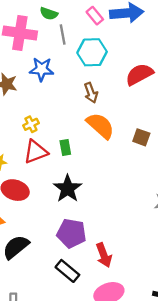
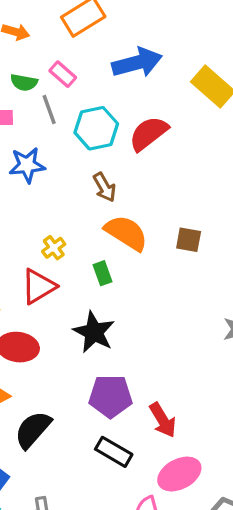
pink rectangle: (95, 16) -> (63, 74), moved
red semicircle: (139, 74) -> (149, 133), moved
yellow cross: (31, 124) -> (54, 248), moved
green rectangle: (65, 148) -> (103, 273), moved

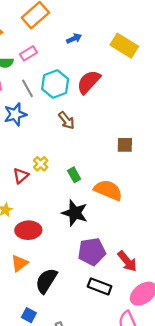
blue arrow: (137, 63) -> (74, 38), size x0.5
pink rectangle: (63, 74) -> (28, 53), turned -63
gray line: (49, 109) -> (27, 88), moved
orange semicircle: (126, 233) -> (108, 190), moved
red triangle: (38, 286) -> (21, 176), moved, size x0.7

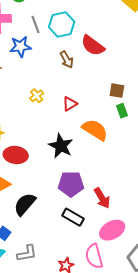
red semicircle: (89, 82) -> (93, 45), moved, turned -105
green rectangle: (74, 175) -> (122, 111), moved
red triangle: (21, 176) -> (70, 104), moved

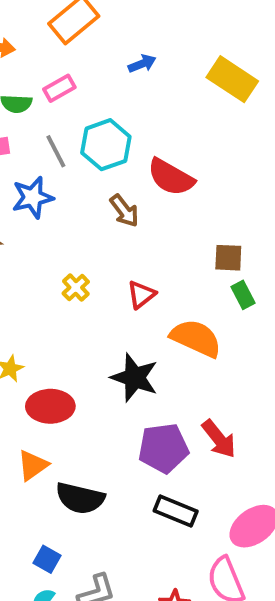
red arrow: (102, 198) -> (219, 439), moved
black semicircle: (25, 204) -> (80, 498), turned -110

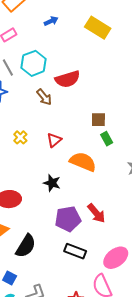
red semicircle: (171, 177) -> (68, 79), turned -45
black star: (135, 378) -> (52, 183), size x0.7
black semicircle: (80, 498) -> (26, 246), turned -70

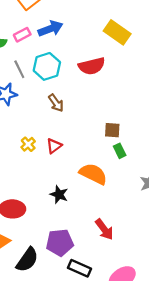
blue arrow: (51, 21) -> (50, 29), moved, size x1.6
red semicircle: (68, 79) -> (92, 66), moved
red triangle: (54, 140) -> (54, 146), moved
purple pentagon: (68, 219) -> (60, 243), moved

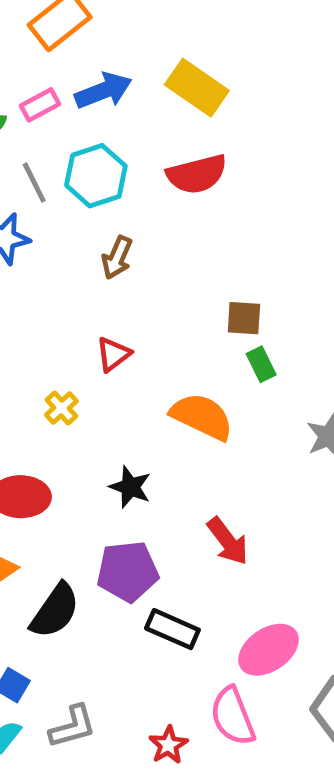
yellow rectangle: (117, 32) -> (197, 88), moved
brown arrow: (56, 103) -> (117, 258), turned 60
yellow cross: (28, 144) -> (61, 408), moved
black star: (59, 195) -> (130, 487), moved

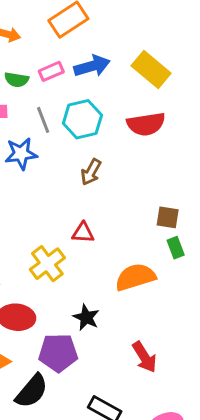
red triangle: (113, 354) -> (83, 233), turned 35
yellow cross: (61, 408) -> (47, 264), size x1.6
orange semicircle: (202, 417) -> (135, 277), turned -48
purple pentagon: (128, 571) -> (58, 353), moved

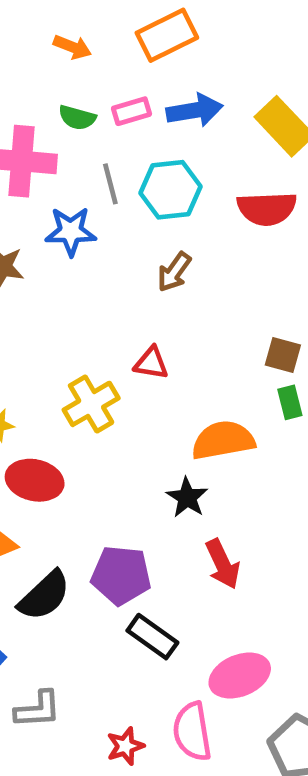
black star: (86, 317) -> (187, 497), moved
purple pentagon: (58, 353) -> (121, 575), moved

